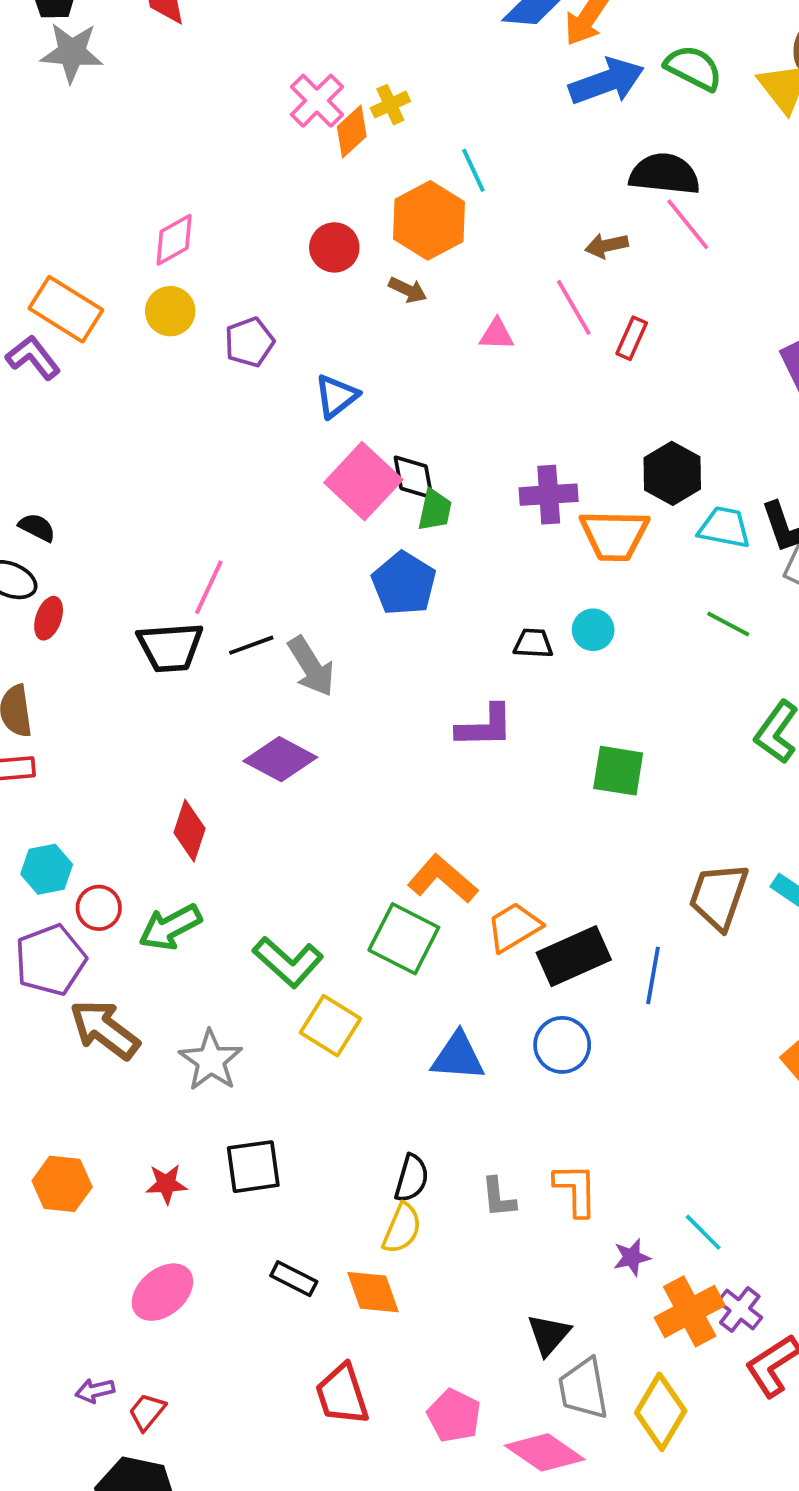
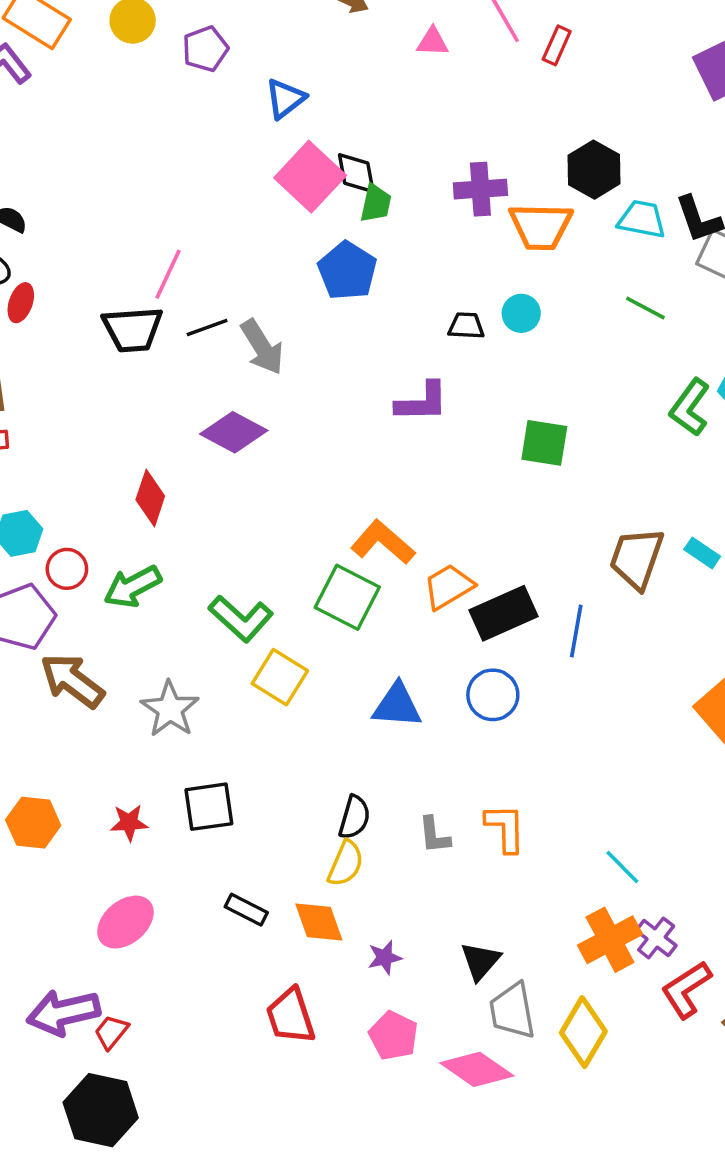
purple star: (632, 1257) -> (385, 958), moved
purple arrow: (95, 1391) -> (63, 1013), size x2.0

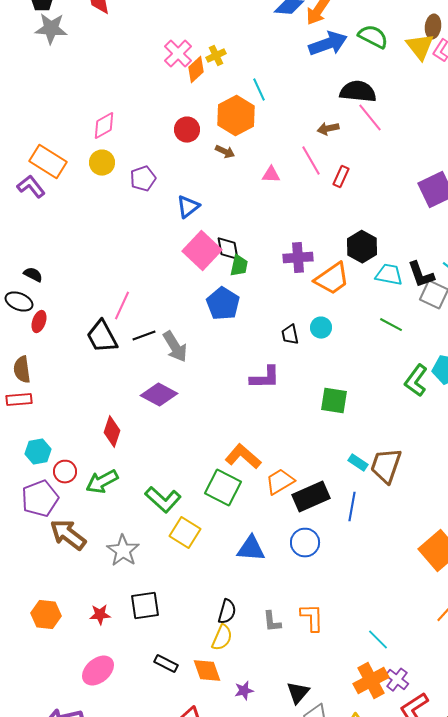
orange trapezoid: (541, 226) -> (332, 279), turned -36
black trapezoid: (466, 326) -> (290, 335), turned -105
black trapezoid: (133, 329) -> (102, 337), turned 66
cyan rectangle: (702, 553) -> (358, 463), moved

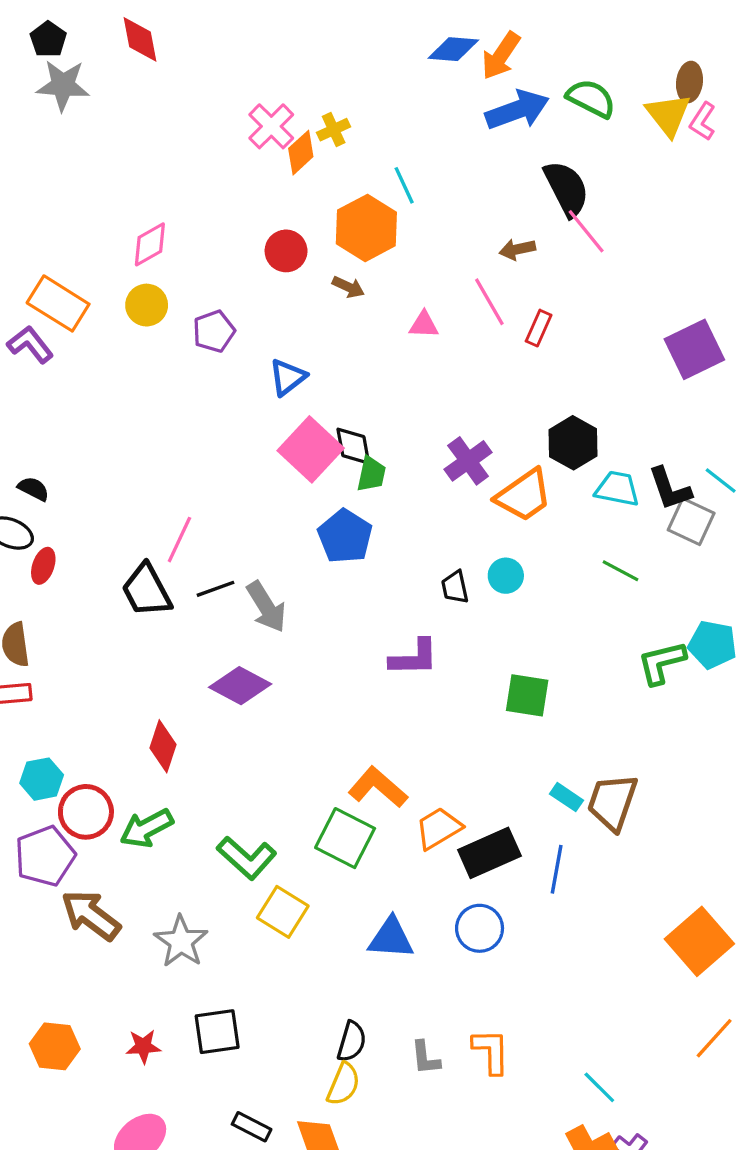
black semicircle: (358, 92) -> (566, 189), turned 57
purple cross: (298, 258) -> (468, 461), turned -32
green L-shape: (416, 381) -> (662, 663), turned 40
red circle: (65, 472) -> (86, 812), size x1.4

